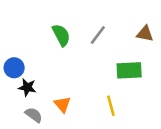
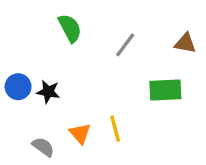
green semicircle: (61, 35) -> (70, 28), moved
black star: (27, 87) -> (48, 92), moved
yellow line: (111, 106) -> (115, 129), moved

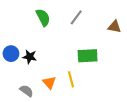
gray line: (125, 45) -> (76, 17), moved
green rectangle: (165, 90) -> (88, 56), moved

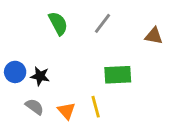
gray semicircle: (27, 91) -> (34, 107), moved

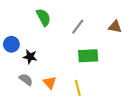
gray line: (102, 23) -> (78, 27), moved
blue circle: (15, 72) -> (11, 44), moved
yellow line: (96, 107) -> (78, 88), moved

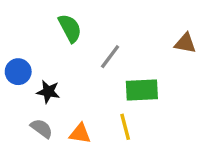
gray line: (78, 27) -> (110, 57), moved
orange triangle: (50, 83) -> (80, 133), turned -40
yellow line: (78, 88) -> (125, 127), moved

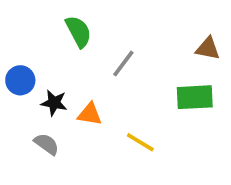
green rectangle: (142, 90) -> (195, 97), moved
yellow line: (125, 127) -> (140, 142), turned -44
orange triangle: (80, 133) -> (90, 114), moved

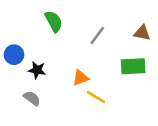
gray line: (123, 63) -> (97, 35), moved
orange triangle: (90, 114) -> (81, 78), moved, turned -30

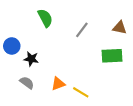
orange triangle: (81, 78) -> (58, 84), moved
yellow line: (96, 97) -> (81, 92), moved

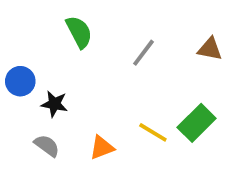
green rectangle: (112, 56) -> (197, 123), moved, turned -42
yellow line: (81, 92) -> (153, 132), moved

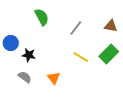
green rectangle: (197, 123) -> (109, 54), moved
yellow line: (153, 132) -> (81, 57), moved
orange triangle: (102, 148) -> (54, 78), turned -48

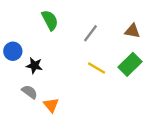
orange triangle: (54, 78) -> (51, 105), moved

